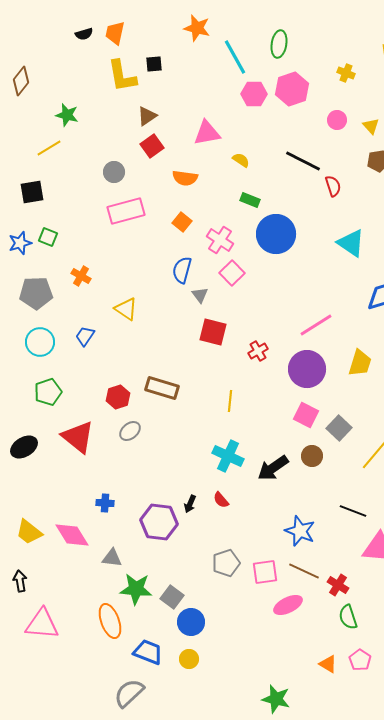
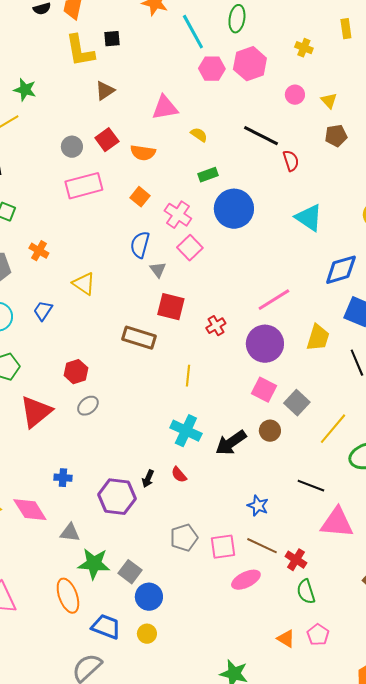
red square: (152, 146) -> (107, 140), moved
green rectangle: (250, 200) -> (208, 175), turned -42
brown rectangle: (162, 388) -> (139, 338), moved
red triangle: (78, 437) -> (36, 412), turned 42
blue star: (300, 531) -> (258, 506), size x0.7

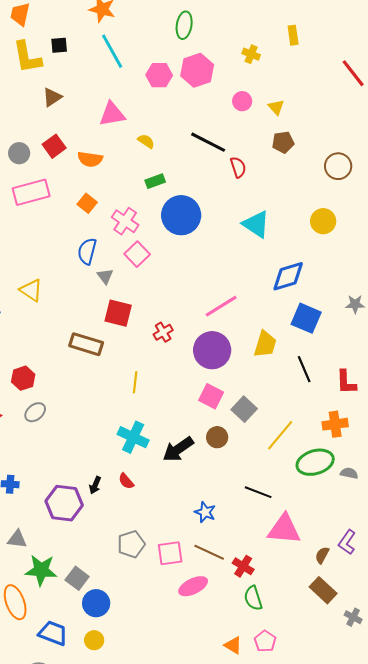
cyan line: (193, 32) -> (112, 51), moved

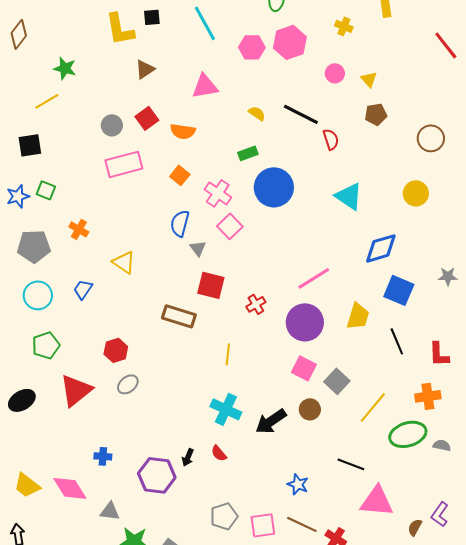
yellow semicircle: (146, 141) -> (257, 113), moved

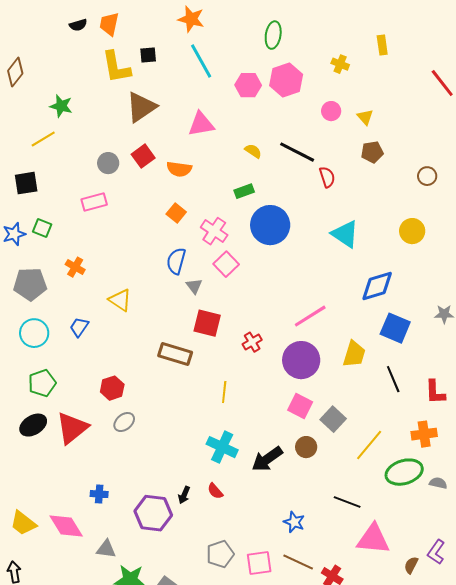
brown triangle: (145, 69) -> (141, 107), size x1.6
brown circle: (431, 138) -> (427, 176), size x0.7
pink rectangle: (124, 164) -> (94, 202), moved, size x0.7
black ellipse: (22, 400) -> (33, 425), moved

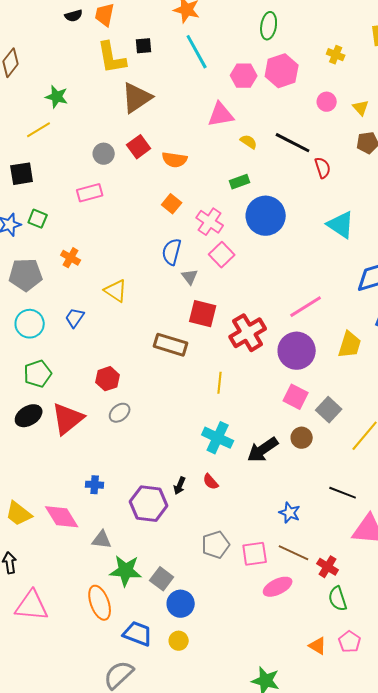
pink triangle: (201, 124) -> (221, 115), moved
red cross: (252, 342) -> (248, 333), size x1.8

